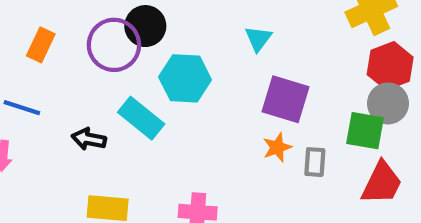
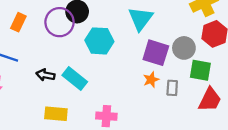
cyan triangle: (258, 39) -> (141, 19), size x1.6
gray circle: (388, 103) -> (184, 48), moved
cyan rectangle: (141, 118) -> (75, 79), moved

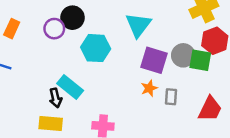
purple circle: (59, 22) -> (54, 29), size x0.7
green square: (200, 70) -> (200, 60), moved
black arrow: (45, 75) -> (55, 98), moved, turned -114

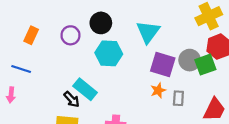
black circle: (73, 18) -> (101, 23), moved
green square: (200, 60) -> (205, 65), turned -30
black arrow: (55, 98) -> (72, 99), turned -30

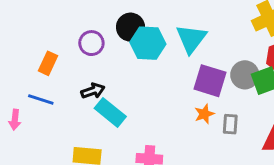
orange rectangle: (31, 35) -> (48, 63), moved
cyan hexagon: (109, 53) -> (148, 43), moved
blue line: (21, 69) -> (41, 99), moved
black arrow: (72, 99) -> (93, 91), moved, turned -66

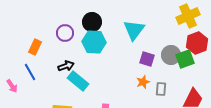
cyan hexagon: (148, 43) -> (94, 42), moved
purple square: (210, 81) -> (147, 59), size x0.7
blue line: (41, 99) -> (30, 72), turned 42
pink arrow: (15, 120) -> (12, 86), turned -40

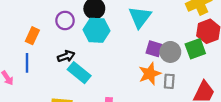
gray circle: (171, 55) -> (170, 52), moved
blue line: (30, 72) -> (27, 63), turned 30
orange star: (143, 82) -> (150, 74), size x1.5

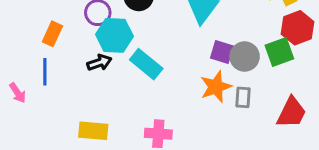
cyan hexagon: (96, 30) -> (114, 35), moved
cyan rectangle: (79, 73) -> (146, 64), moved

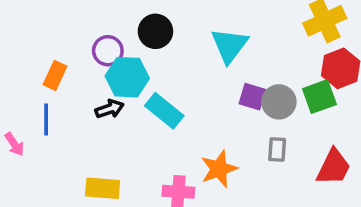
orange star: (216, 87) -> (219, 169), moved

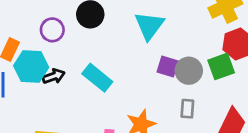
cyan hexagon: (127, 77) -> (31, 66), moved

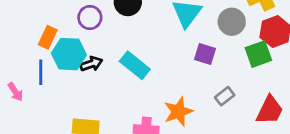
gray circle: (189, 71) -> (232, 22), moved
gray rectangle: (187, 109) -> (225, 96), turned 48

